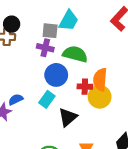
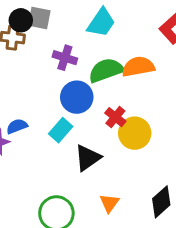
gray square: (50, 31) -> (39, 18), moved
green semicircle: (75, 54) -> (106, 70), turned -40
orange semicircle: (100, 80) -> (138, 67), moved, turned 70
red cross: (85, 87) -> (115, 117), turned 32

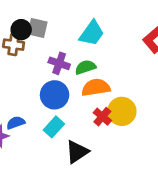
orange semicircle: (138, 67) -> (96, 87), moved
green semicircle: (106, 70) -> (85, 67), moved, size x0.7
blue circle: (77, 97) -> (55, 95), moved
yellow circle: (135, 133) -> (122, 111), moved

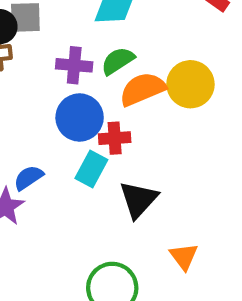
yellow circle: (122, 111) -> (190, 84), moved
red cross: (102, 117) -> (115, 138), moved, turned -30

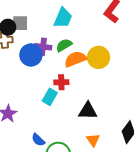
blue circle: (80, 117) -> (31, 55), moved
blue semicircle: (28, 178) -> (38, 140), moved, turned -104
black triangle: (138, 199) -> (88, 111), moved, turned 48

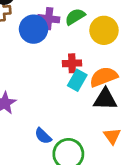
yellow circle: (99, 57) -> (104, 30), moved
orange semicircle: (75, 59) -> (104, 77), moved
cyan rectangle: (50, 97) -> (77, 80), moved

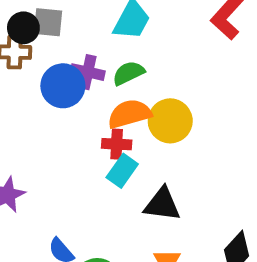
yellow circle: (104, 30) -> (170, 121), moved
orange semicircle: (104, 77) -> (130, 114), moved

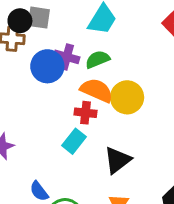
orange semicircle: (130, 114) -> (97, 90), turned 36
cyan rectangle: (122, 171) -> (74, 141), moved
black triangle: (162, 204) -> (117, 160), turned -48

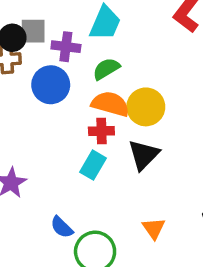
purple cross: (67, 57) -> (66, 47), moved
black triangle: (117, 160) -> (144, 155), moved

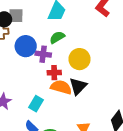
purple cross: (66, 47) -> (43, 54), moved
orange semicircle: (110, 104) -> (61, 87), moved
cyan rectangle: (93, 165) -> (36, 104), moved

